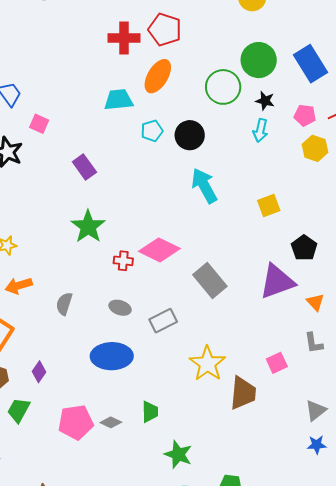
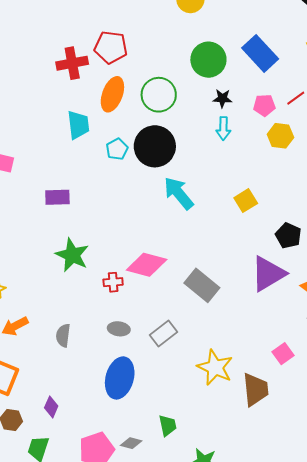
green circle: (223, 87) -> (159, 95), moved
cyan trapezoid: (119, 100) -> (78, 125), turned 100
black circle: (190, 135) -> (155, 146), size x1.4
purple rectangle: (84, 167) -> (57, 197), turned -45
blue ellipse: (112, 356) -> (120, 378), turned -63

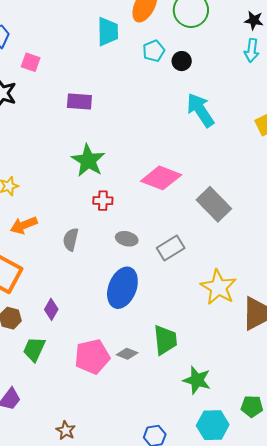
black circle: (155, 146) -> (182, 61), size x0.5
cyan pentagon: (117, 149) -> (154, 51), moved
red cross: (113, 282) -> (103, 201), moved
green trapezoid: (168, 425) -> (165, 340), size x1.4

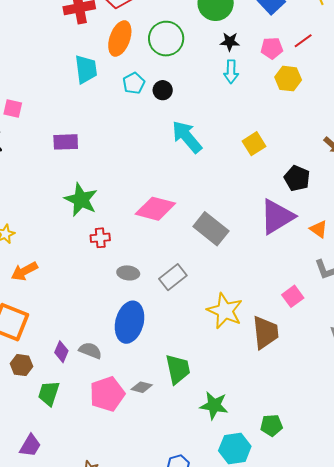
gray semicircle: (71, 239) -> (90, 351), moved, turned 105

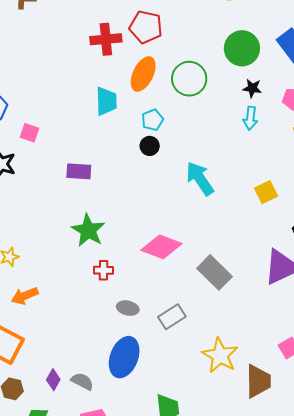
black circle: (163, 90) -> (150, 146), moved

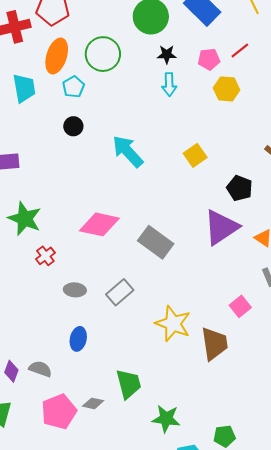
cyan pentagon: (152, 120) -> (73, 87), moved
red cross: (103, 270) -> (45, 256), turned -30
blue ellipse: (124, 357) -> (78, 339), size x0.6

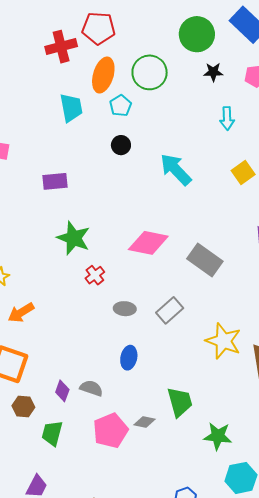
cyan arrow: (169, 84) -> (227, 118), moved

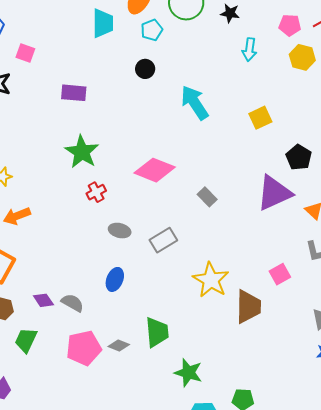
black star: (213, 72) -> (230, 13), moved
cyan arrow: (227, 118) -> (249, 50), moved
gray rectangle: (205, 260) -> (207, 197), size x0.6
purple diamond: (62, 391) -> (43, 300), turned -65

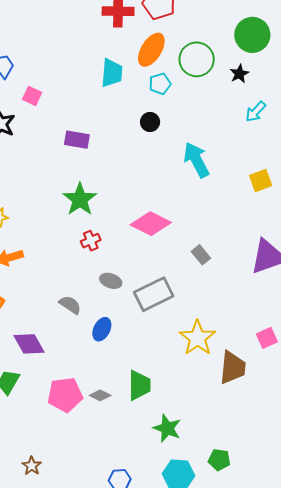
black star: (230, 13) -> (239, 74), turned 30
cyan arrow: (249, 50) -> (256, 112), turned 30
gray rectangle: (163, 240) -> (154, 294), size x1.4
purple diamond: (43, 300) -> (29, 344), size x1.5
gray semicircle: (72, 303) -> (70, 305), moved

